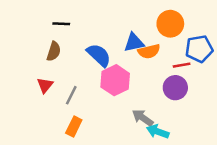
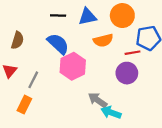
black line: (61, 24) -> (58, 16), moved
blue triangle: (134, 43) -> (87, 17), moved
orange rectangle: (74, 127) -> (24, 105), moved

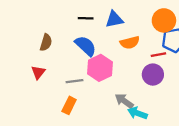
orange circle: (122, 16) -> (164, 20), moved
gray line: (33, 80) -> (75, 81), moved, turned 56
orange rectangle: (24, 105) -> (69, 105), moved

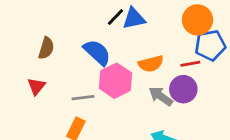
black line: (86, 18) -> (115, 17), moved, turned -48
orange semicircle: (130, 43) -> (151, 64), moved
gray arrow: (124, 101) -> (161, 96), moved

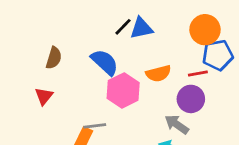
gray arrow: (161, 96) -> (177, 124), moved
gray line: (83, 98) -> (95, 126), moved

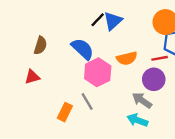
blue triangle: (141, 28) -> (113, 21), turned -30
red triangle: (44, 96) -> (32, 77), turned 35
gray line: (95, 126) -> (87, 102), moved, turned 66

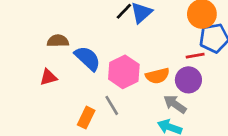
brown semicircle: (40, 45) -> (58, 41), turned -108
blue semicircle: (82, 49) -> (87, 58), moved
orange semicircle: (127, 58) -> (157, 76), moved

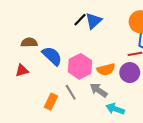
gray arrow: (175, 104) -> (99, 90), moved

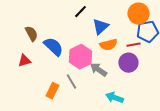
blue triangle: (93, 21) -> (100, 27), moved
brown semicircle: (29, 42) -> (31, 34), turned 63
orange semicircle: (106, 69) -> (108, 45), moved
gray arrow: (99, 90) -> (98, 70), moved

